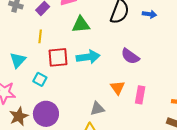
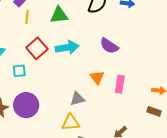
yellow line: (40, 36) -> (27, 17), moved
red square: (58, 57) -> (37, 48), turned -35
cyan square: (40, 79) -> (19, 71), turned -32

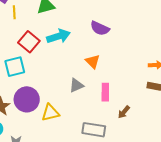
cyan square: (19, 71) -> (15, 67), size x1.5
pink rectangle: (120, 84) -> (105, 92), moved
yellow triangle: (71, 123) -> (50, 113), moved

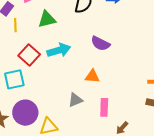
orange triangle: (93, 61) -> (92, 76), turned -42

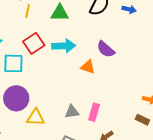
orange triangle: (92, 76) -> (88, 67), moved
gray triangle: (75, 100) -> (72, 112), moved

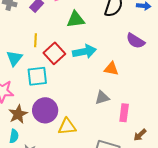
yellow line: (28, 11) -> (35, 40), moved
purple semicircle: (106, 49) -> (135, 41), moved
gray triangle: (72, 112) -> (102, 98), moved

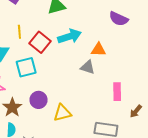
gray triangle: (102, 98) -> (88, 67), moved, turned 42
purple circle: (45, 110) -> (39, 100), size x0.7

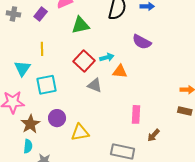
cyan arrow: (69, 36) -> (107, 57), moved, size x0.6
red square: (40, 42) -> (84, 61), moved
gray triangle: (88, 67) -> (95, 85), moved

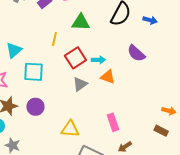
yellow line: (42, 49) -> (54, 39), moved
gray triangle: (95, 85) -> (80, 84), turned 49
pink rectangle: (136, 114) -> (113, 122), turned -36
yellow triangle: (80, 132) -> (70, 129), moved

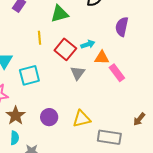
purple semicircle: (136, 53) -> (122, 27), turned 78
purple circle: (35, 107) -> (49, 117), moved
pink rectangle: (113, 122) -> (117, 73), moved

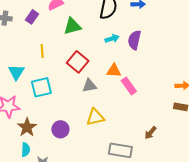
yellow line: (40, 38) -> (42, 51), moved
cyan arrow: (88, 44) -> (112, 39), moved
gray triangle: (78, 73) -> (89, 86), turned 42
yellow triangle: (82, 119) -> (95, 117), moved

